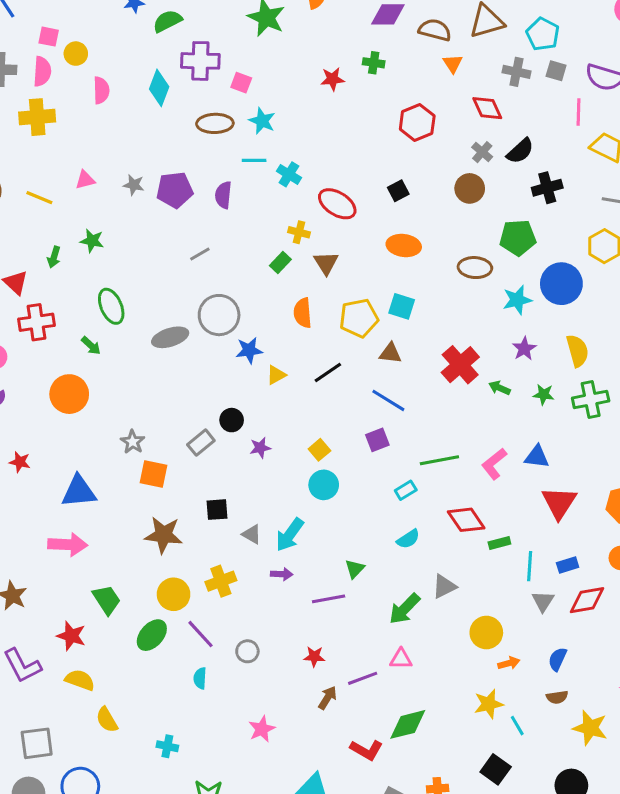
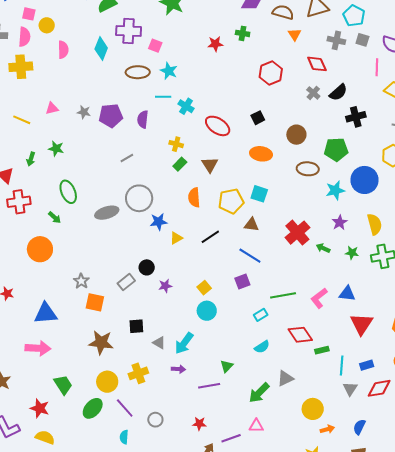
brown circle: (470, 188) -> (296, 135), moved
yellow cross: (299, 232) -> (176, 144), moved

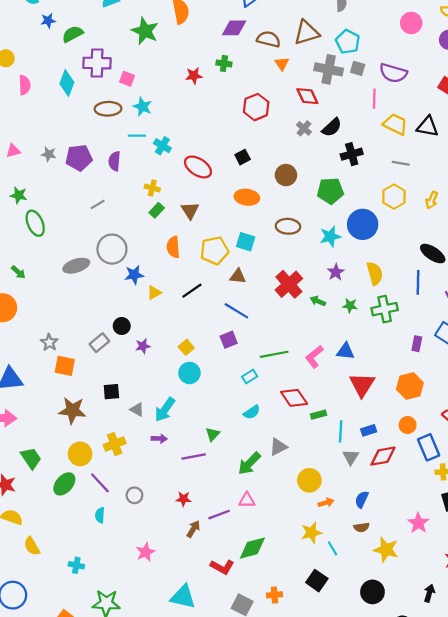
gray cross: (336, 40) -> (329, 69), size x1.4
brown ellipse: (308, 169) -> (288, 226), moved
green ellipse: (68, 192) -> (35, 223), moved

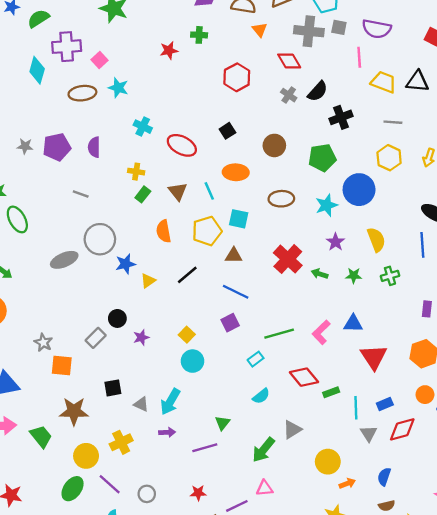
pink square: (127, 79) -> (99, 60), turned 32
cyan line: (137, 136) -> (209, 191), moved, turned 72
gray line: (98, 204) -> (81, 194), turned 56
green cross: (385, 309) -> (390, 276), size x0.7
green trapezoid: (31, 458) -> (41, 436), moved

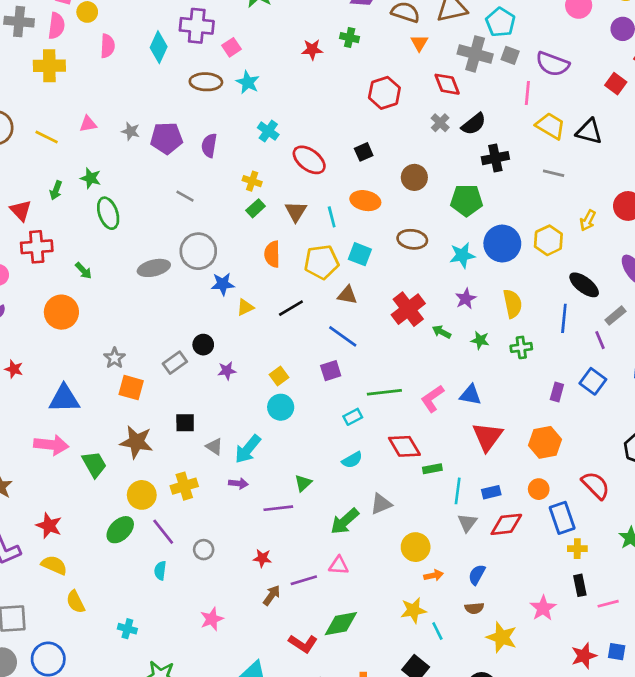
yellow hexagon: (389, 158) -> (548, 240), moved

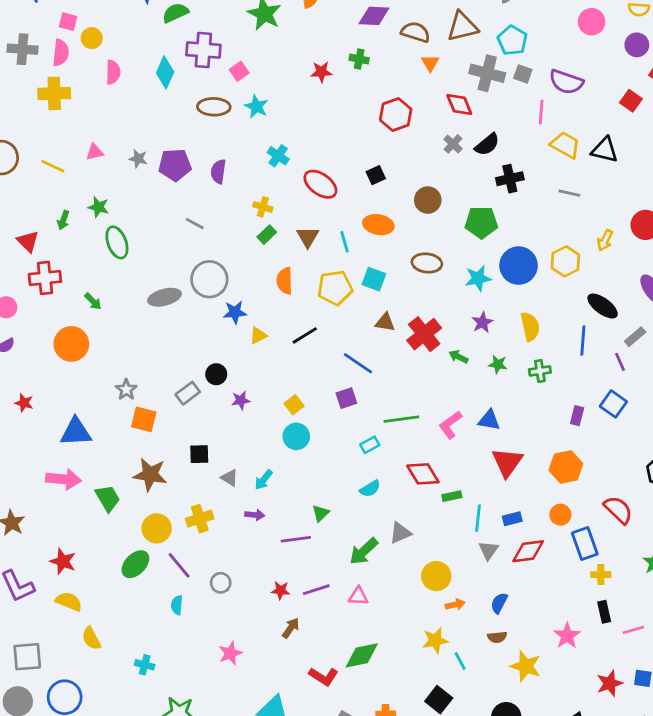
brown triangle: (347, 295) -> (385, 322), moved
cyan arrow: (248, 449) -> (264, 480), size x0.7
purple line: (304, 580) -> (316, 590), moved

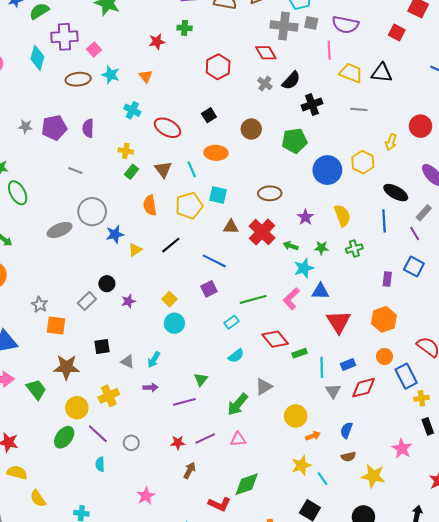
orange triangle: (430, 63) -> (146, 76), moved
brown ellipse: (427, 263) -> (270, 193), moved
cyan star: (478, 278) -> (304, 268), moved

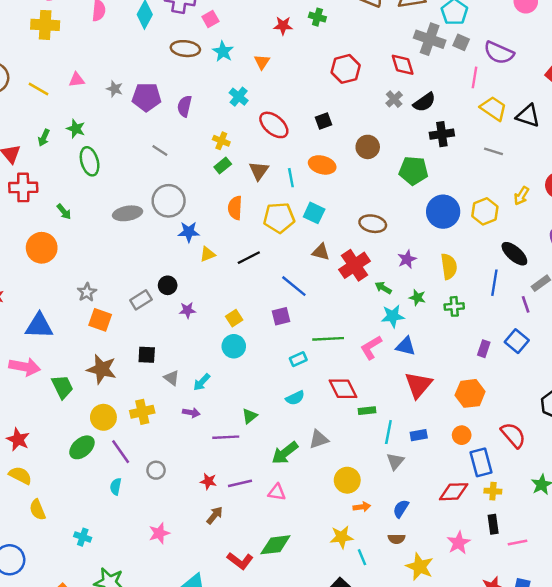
red diamond: (363, 388) -> (454, 492), moved

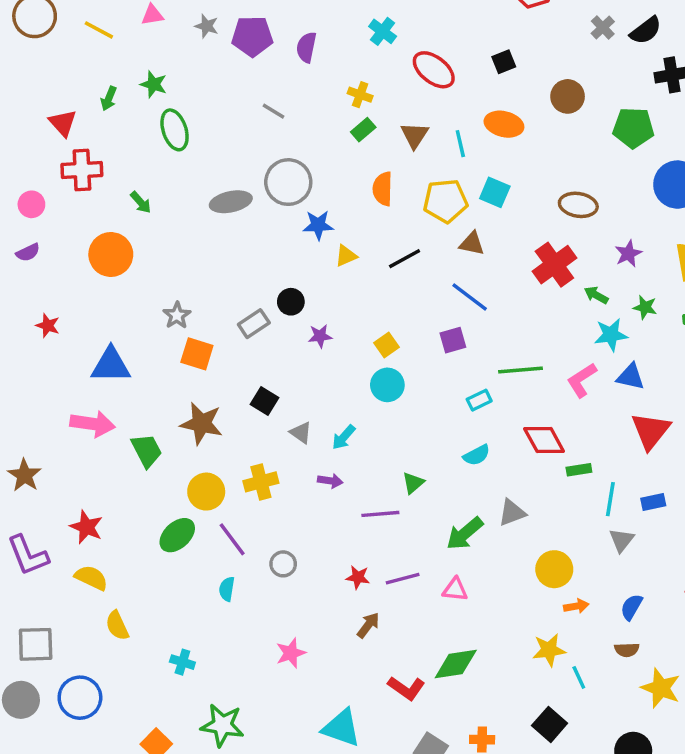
brown triangle: (321, 252) -> (472, 244), moved
black square: (147, 355) -> (264, 401), turned 30

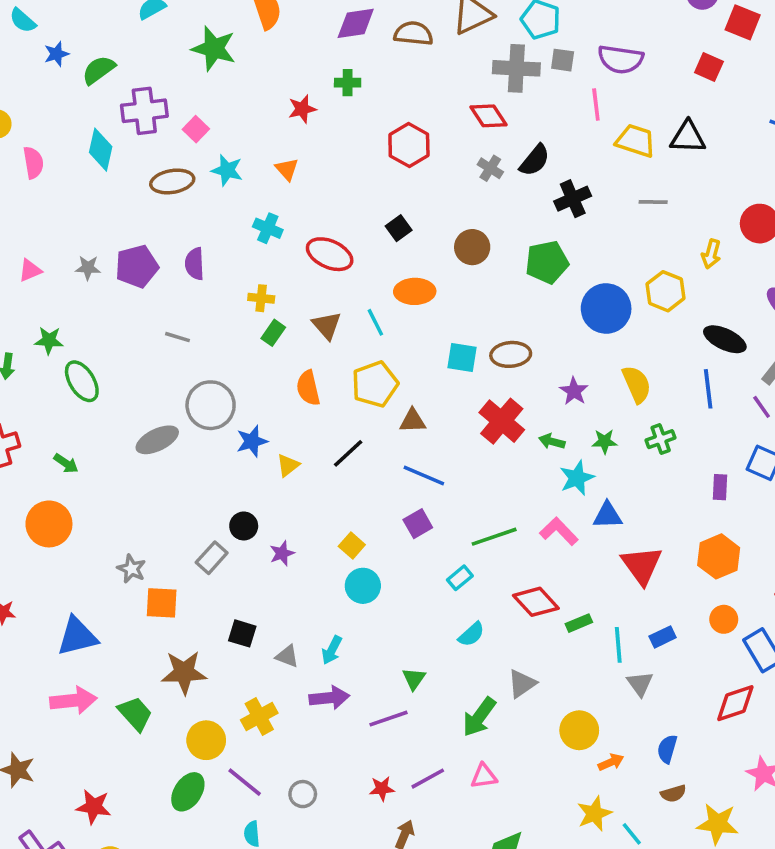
cyan square: (495, 192) -> (462, 358), moved
pink L-shape: (582, 380) -> (559, 531), turned 93
purple arrow: (330, 481) -> (329, 698), size x1.5

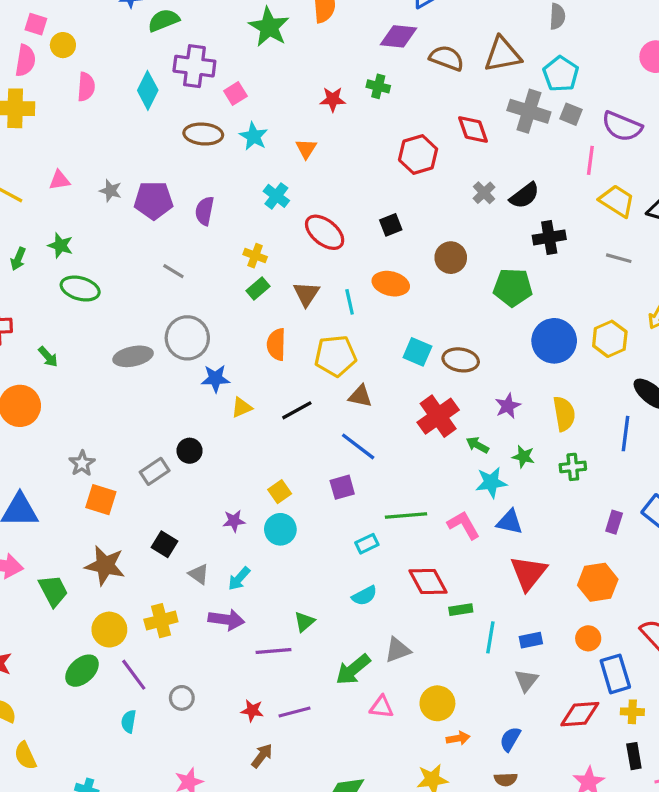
red diamond: (488, 116) -> (473, 130), moved
green ellipse: (82, 381) -> (80, 289), turned -57
purple star: (282, 553) -> (234, 521), moved
gray triangle: (640, 684) -> (526, 680), moved
pink triangle: (484, 776) -> (382, 707), moved

